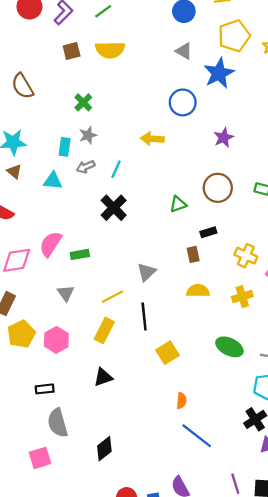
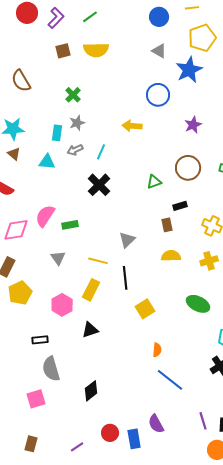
yellow line: (113, 297) -> (98, 261), turned 42
pink hexagon: (56, 340) -> (62, 305), moved

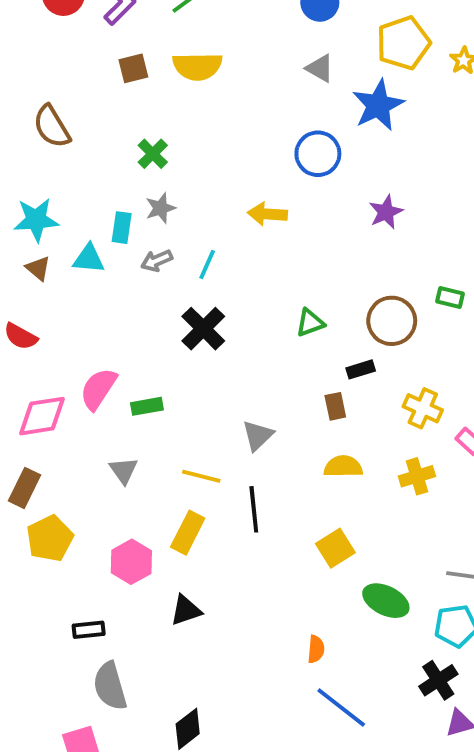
cyan triangle: (47, 162) -> (89, 259), moved
brown circle: (188, 168) -> (392, 321), moved
green ellipse: (198, 304) -> (386, 601), moved
yellow square: (145, 309) -> (335, 548), moved

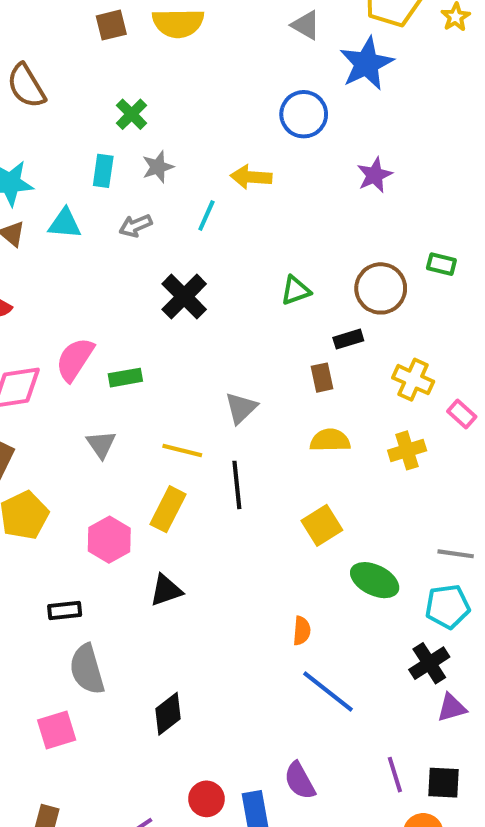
gray star: (161, 208) -> (158, 167), moved
cyan rectangle: (122, 228) -> (103, 171), moved
cyan line: (207, 264) -> (206, 216), moved

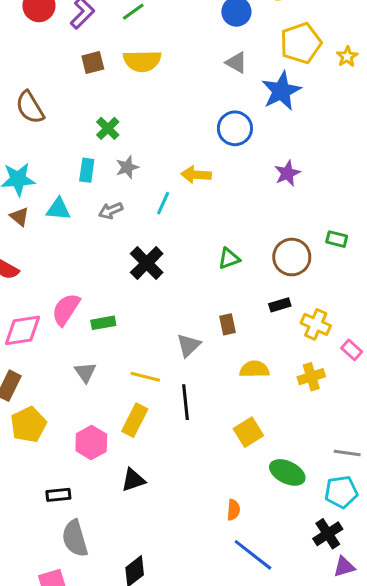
black rectangle: (348, 339) -> (280, 305), moved
brown rectangle: (322, 378) -> (227, 324), moved

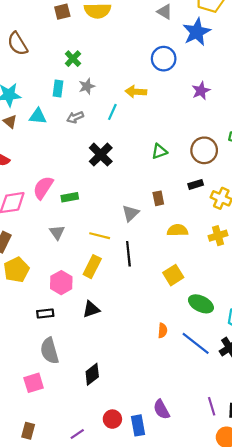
black rectangle: (58, 495) -> (45, 313), moved
blue line: (253, 555) -> (196, 343), moved

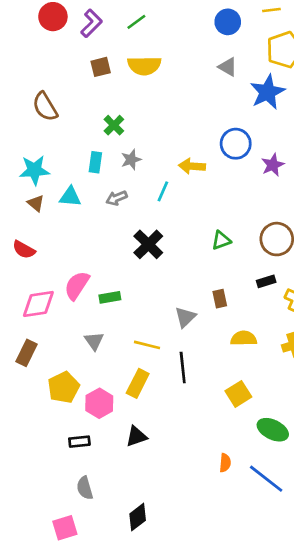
blue circle: (164, 59) -> (236, 144), moved
yellow pentagon: (16, 270) -> (64, 387), moved
gray semicircle: (50, 351) -> (85, 488), size x0.7

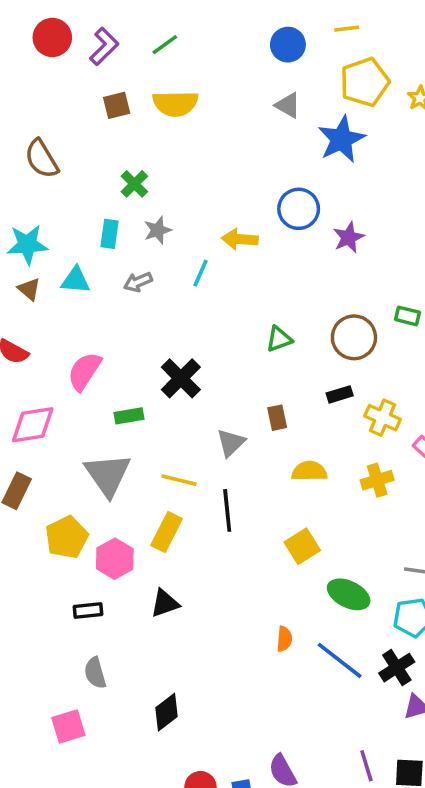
black cross: (148, 244) -> (181, 378), moved
pink semicircle: (77, 285) -> (84, 371), moved
gray triangle: (94, 341) -> (108, 475), size x1.8

